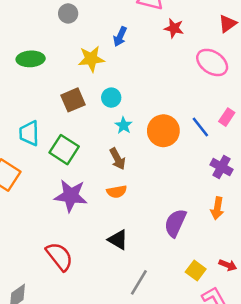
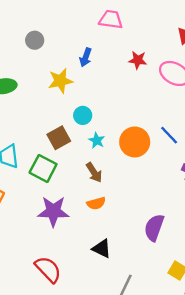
red star: (174, 28) -> (138, 60), moved
brown square: (73, 100) -> (59, 138), moved

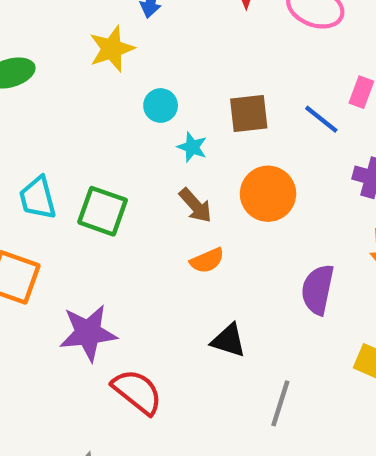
brown square: (59, 138) -> (249, 114), moved, turned 30
orange circle: (135, 142) -> (268, 194), moved
purple star: (53, 211) -> (88, 333), moved

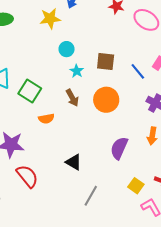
orange semicircle: (207, 261) -> (46, 119), moved

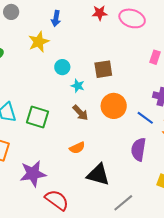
blue line: (138, 71) -> (145, 118), moved
orange semicircle: (46, 119) -> (77, 148), moved
black triangle: (74, 162) -> (98, 175), size x1.4
gray line: (91, 196) -> (123, 203), turned 35

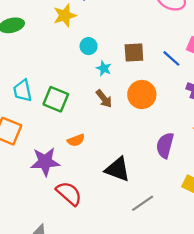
blue line: (145, 118) -> (171, 58), moved
orange semicircle: (77, 148) -> (76, 140), moved

